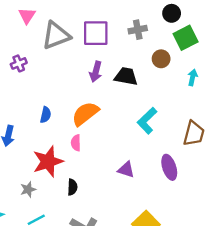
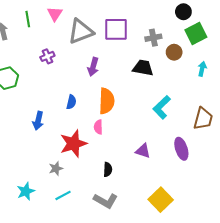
gray cross: (138, 30) -> (153, 38), moved
purple arrow: (96, 72) -> (93, 67), moved
orange semicircle: (85, 114) -> (107, 101), turned 130
black semicircle: (72, 187) -> (108, 170), moved

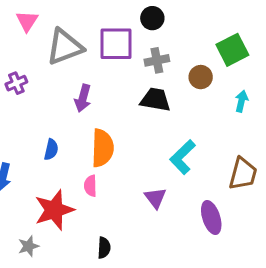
black circle: (183, 12) -> (152, 18), moved
gray cross: (153, 38) -> (157, 60), moved
purple triangle: (143, 151) -> (155, 198), moved, turned 35

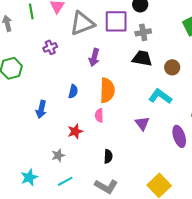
brown circle: (201, 77) -> (172, 67), moved
cyan L-shape: (183, 157) -> (160, 96), turned 80
red star: (54, 210) -> (75, 131), size x0.6

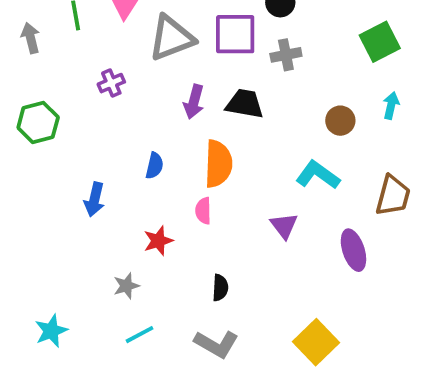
black trapezoid: (142, 58) -> (245, 104), moved
cyan star: (29, 177) -> (51, 331), moved

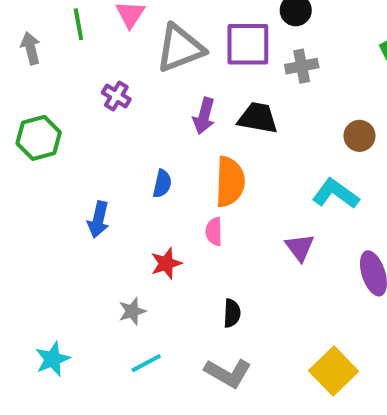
purple cross: (111, 83) -> (116, 96), turned -36

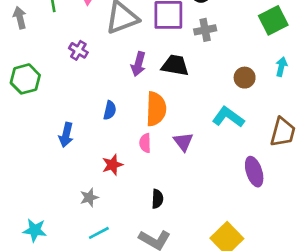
purple triangle: (300, 247) -> (183, 142), moved
cyan star: (53, 359) -> (35, 230), turned 30

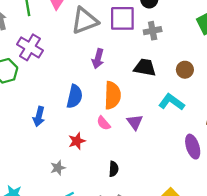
purple cross: (78, 50) -> (30, 47), moved, size x1.6
black trapezoid: (175, 65) -> (145, 67), moved
blue semicircle: (110, 110) -> (75, 96), size x1.5
pink semicircle: (145, 143) -> (104, 123), turned -40

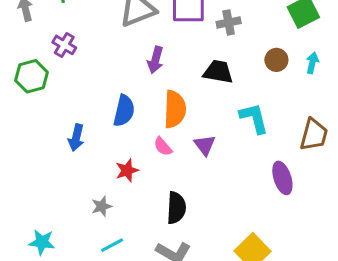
purple cross: (30, 47) -> (64, 45), size x0.7
brown circle: (185, 70) -> (276, 60), moved
cyan L-shape: (172, 102) -> (254, 118), turned 40
black semicircle: (114, 169) -> (176, 208), size x1.5

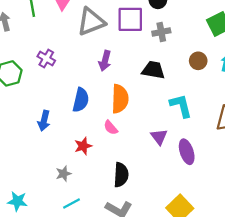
purple cross: (64, 45) -> (46, 59), moved
purple triangle: (205, 145) -> (159, 137), moved
purple ellipse: (282, 178) -> (187, 152), moved

